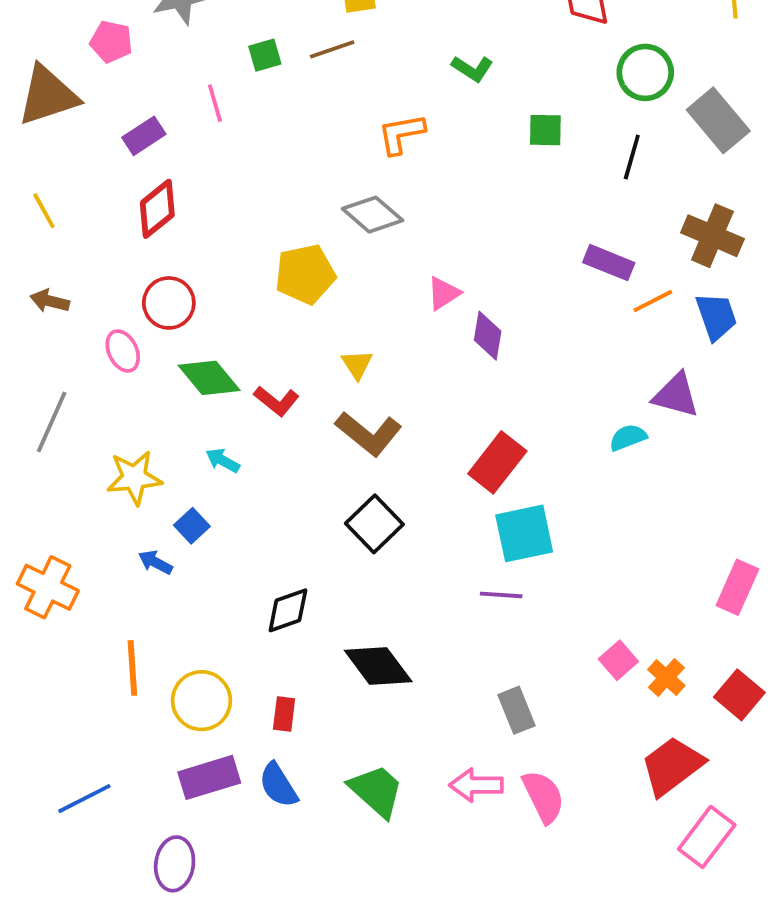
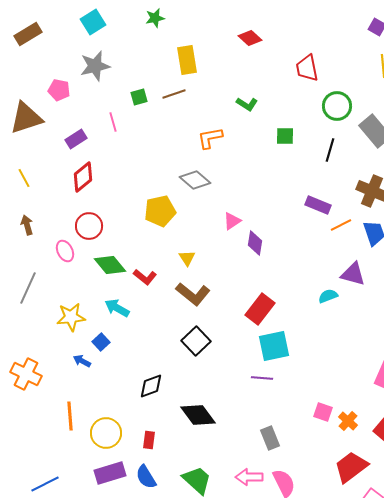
brown arrow: (50, 301) -> (27, 225), turned 60
cyan arrow: (223, 460) -> (117, 308), size x1.4
pink square: (618, 660) -> (323, 412), turned -30

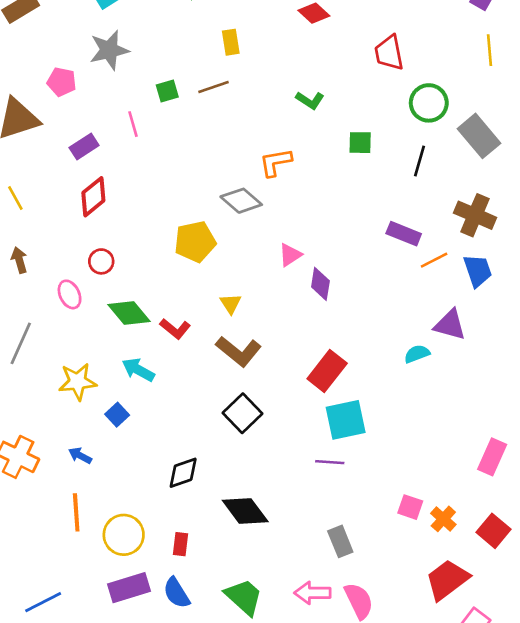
yellow rectangle: (187, 60) -> (231, 42), size x0.7
orange L-shape: (210, 138) -> (276, 162), moved
red circle: (89, 226) -> (101, 261), size x0.7
blue arrow: (82, 361) -> (80, 456), moved

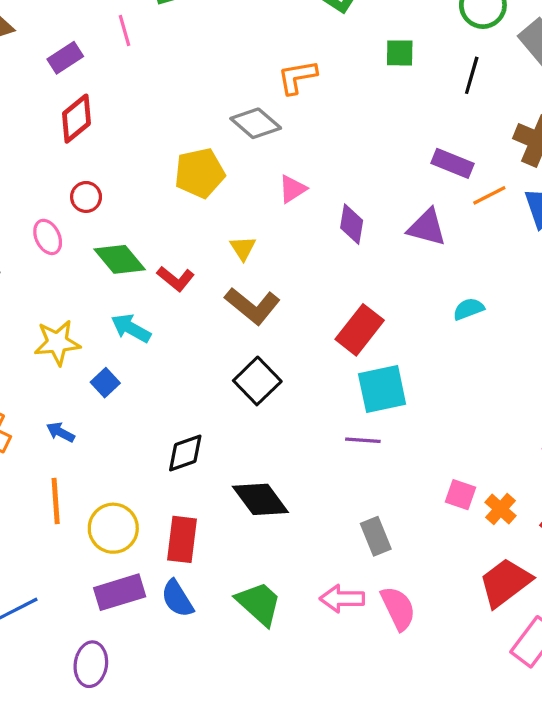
pink triangle: (290, 255) -> (292, 189), moved
purple triangle: (450, 325) -> (427, 227), moved
red rectangle: (180, 544) -> (182, 539), size x1.6

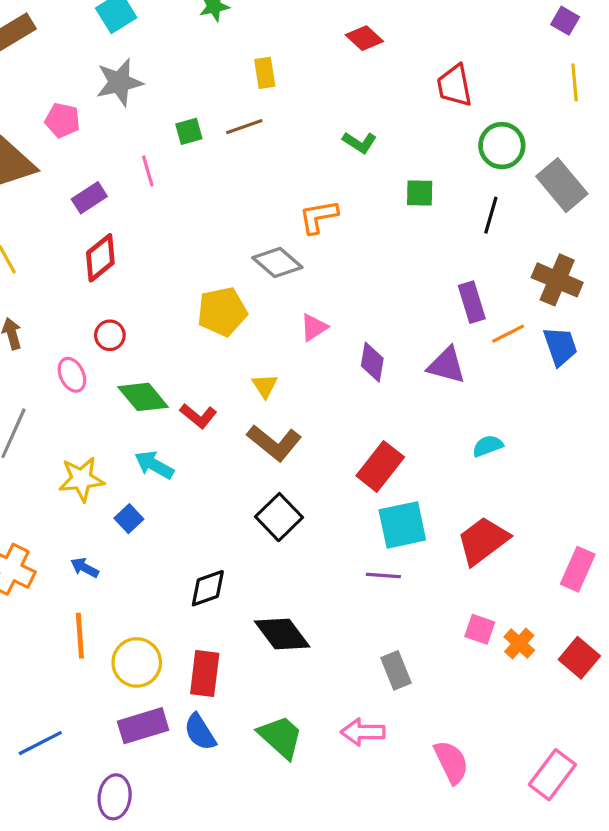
purple rectangle: (452, 163) -> (472, 302), turned 51
red trapezoid: (505, 583) -> (483, 541), moved
pink semicircle: (398, 608) -> (451, 762), moved

